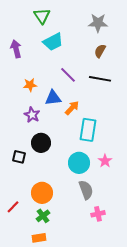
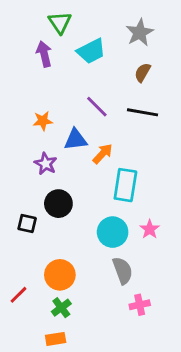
gray star: (98, 23) -> (140, 33), turned -30
cyan trapezoid: (53, 42) -> (91, 51), moved
purple arrow: (16, 49) -> (44, 54), moved

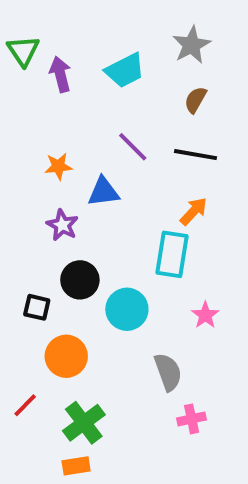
green triangle: (60, 23) -> (23, 51), moved
orange arrow: (103, 154) -> (194, 211), moved
cyan circle: (113, 232) -> (127, 309), moved
orange circle: (60, 275) -> (66, 356), moved
green cross: (61, 308) -> (84, 423), size x1.5

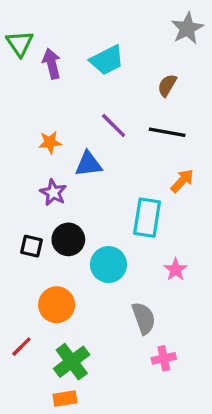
gray star: (192, 45) -> (187, 28), moved
orange arrow: (194, 211) -> (182, 181), moved
black square: (37, 307) -> (31, 246), moved

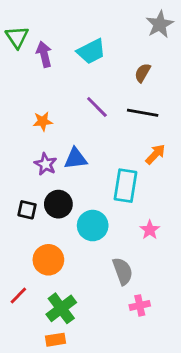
blue triangle: (88, 164) -> (76, 158), moved

